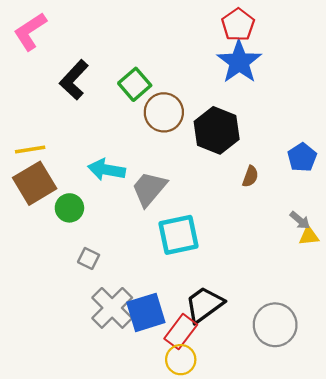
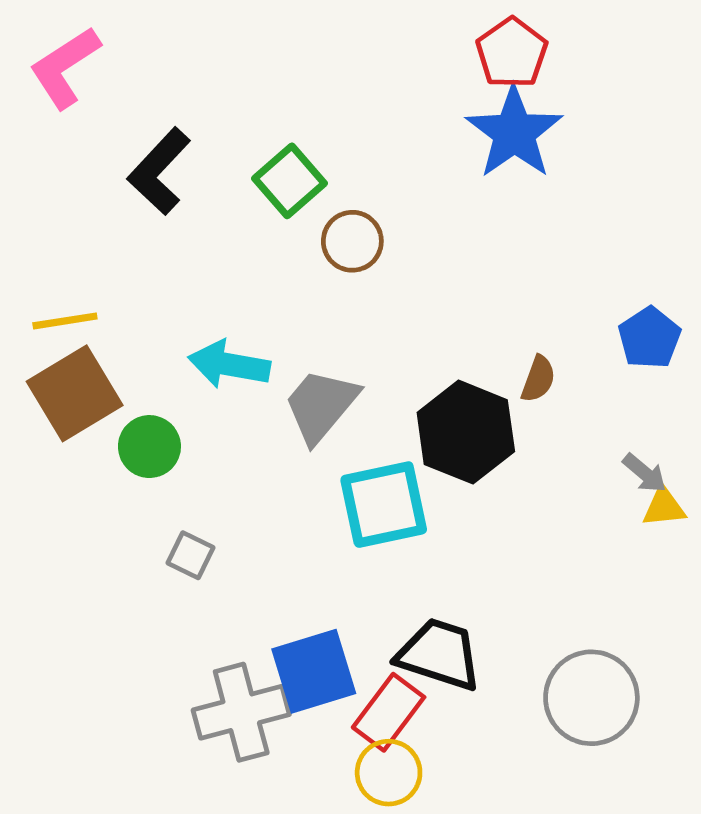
brown circle: (164, 112) -> (352, 241), size x0.7
black hexagon: (217, 130) -> (466, 432), moved
black trapezoid: (204, 305) -> (439, 654), turned 54
gray cross: (112, 308) -> (241, 712), moved, turned 30

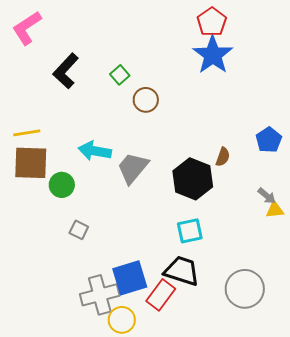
green square: (290, 181) -> (120, 75), size x0.7
brown square: (75, 393) -> (31, 163), turned 33
cyan square: (384, 505) -> (190, 231), moved, size x0.7
yellow circle: (389, 773) -> (122, 320), moved

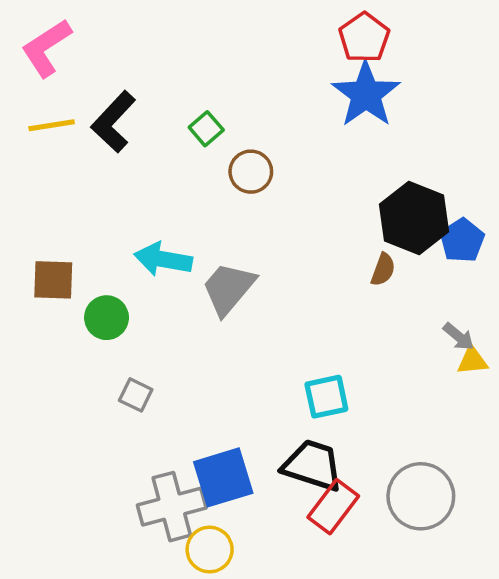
yellow line: (27, 133) -> (52, 125), moved
brown square: (31, 163) -> (53, 280), size x0.7
black hexagon: (193, 179) -> (414, 218), moved
red rectangle: (161, 295) -> (333, 507), moved

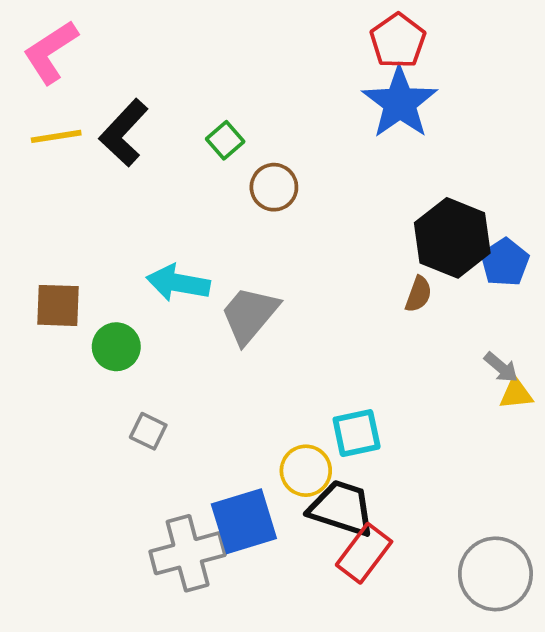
gray circle: (421, 496) -> (495, 574), moved
yellow circle: (210, 550) -> (306, 471), moved

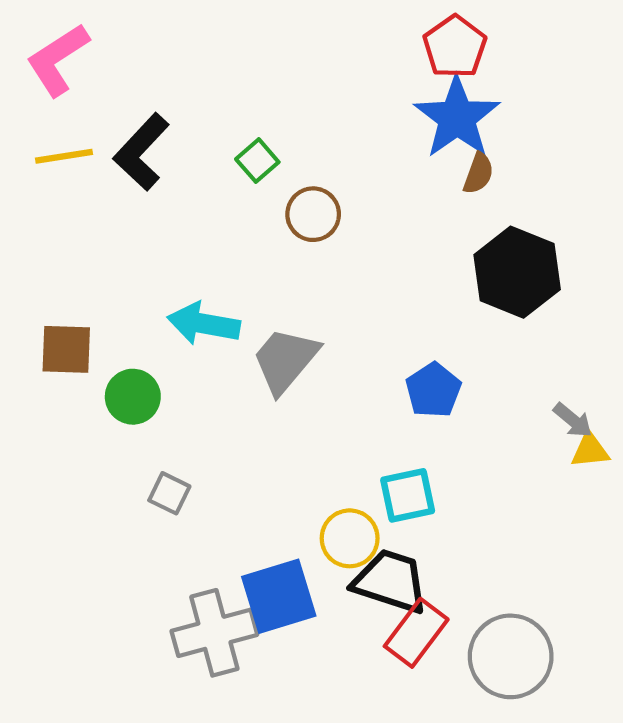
blue pentagon: (505, 262) -> (433, 390), moved
brown semicircle: (418, 294) -> (478, 173), moved
gray circle: (495, 574) -> (511, 656), moved

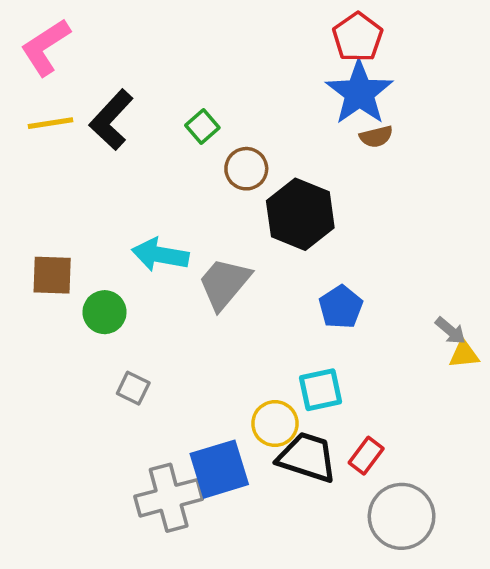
brown semicircle: (478, 173) -> (376, 137), turned 56
black hexagon: (517, 272) -> (300, 214), moved
red rectangle: (416, 633) -> (366, 456), moved, size x0.7

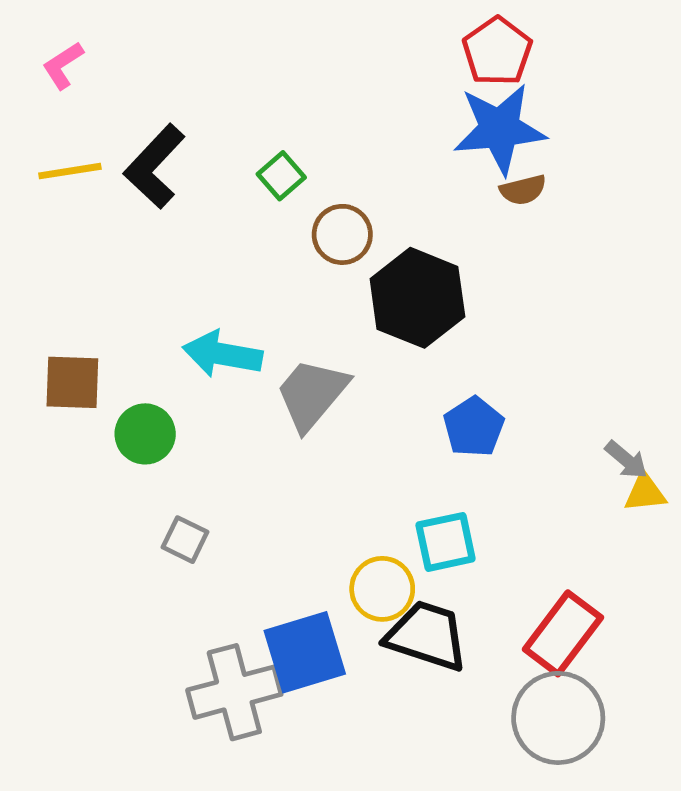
pink L-shape: (45, 47) -> (63, 65), size x0.6
blue star: (359, 93) -> (500, 129), turned 30
red rectangle: (366, 456) -> (563, 633), moved, size x1.6

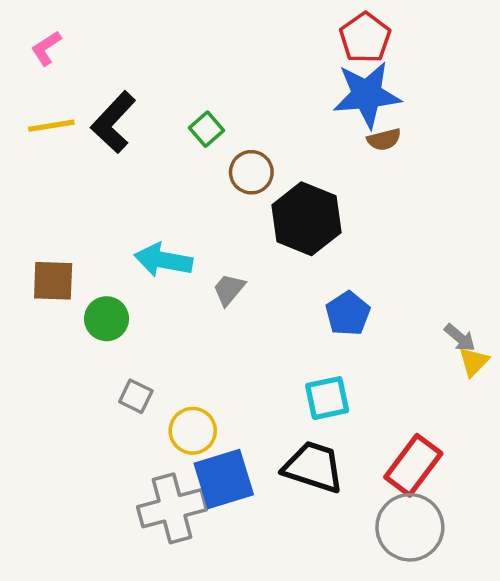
gray trapezoid: (312, 394) -> (229, 289), size x0.6
yellow triangle: (645, 493) -> (474, 362), turned -40
yellow circle: (382, 589) -> (193, 431), moved

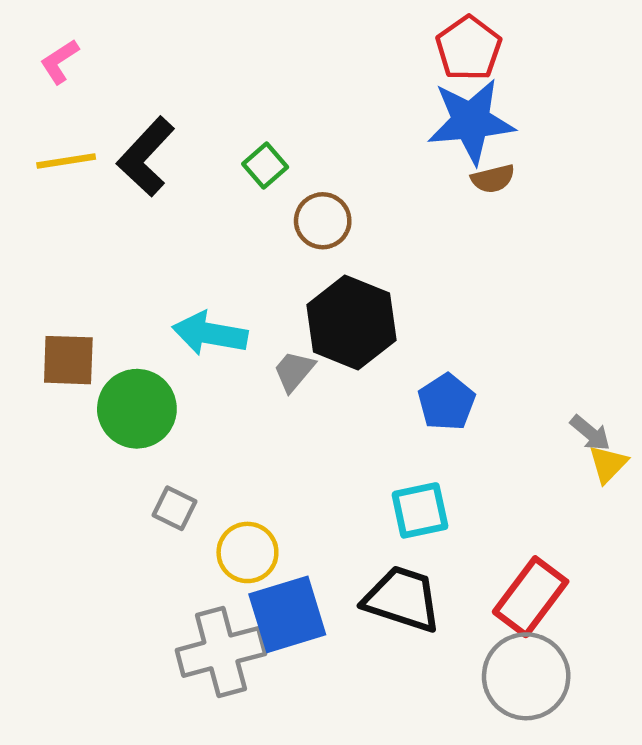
black hexagon: (306, 219) -> (351, 322), moved
green circle: (107, 319) -> (137, 409), size x1.4

